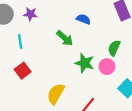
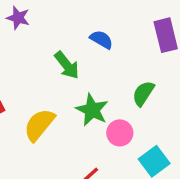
pink circle: (107, 67) -> (120, 133), moved
yellow semicircle: (56, 94) -> (39, 125), moved

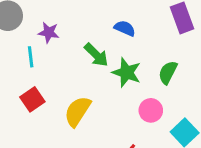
purple star: (18, 18) -> (49, 32), moved
green star: (92, 110) -> (127, 72), moved

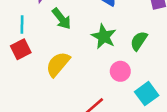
green arrow: (96, 55) -> (62, 19), moved
cyan line: (31, 57) -> (22, 24), moved

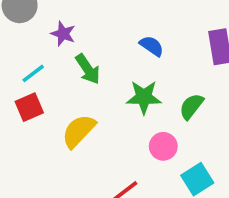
cyan line: (22, 24) -> (33, 73), turned 48
green star: (104, 36) -> (144, 97), turned -30

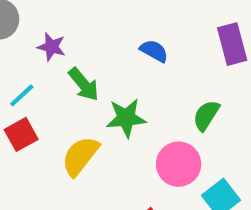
green star: (144, 97) -> (126, 118), moved
pink circle: (163, 146) -> (179, 164), size x1.4

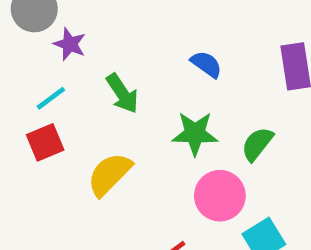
purple star: (52, 47) -> (70, 44), moved
green star: (126, 118) -> (195, 134), moved

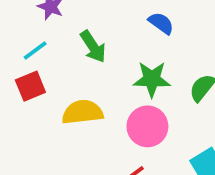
yellow semicircle: (109, 174) -> (82, 112), turned 39
pink circle: (220, 196) -> (147, 126), moved

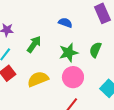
green arrow: (93, 47) -> (34, 44), turned -96

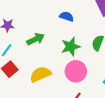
green arrow: (34, 44) -> (36, 39), turned 30

